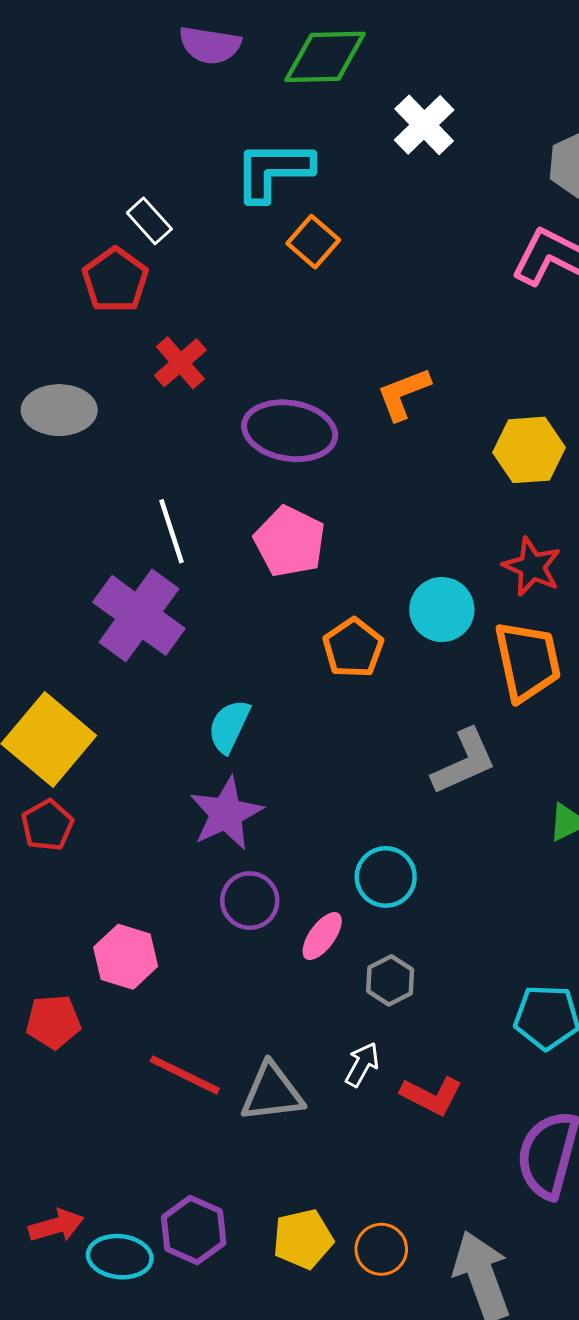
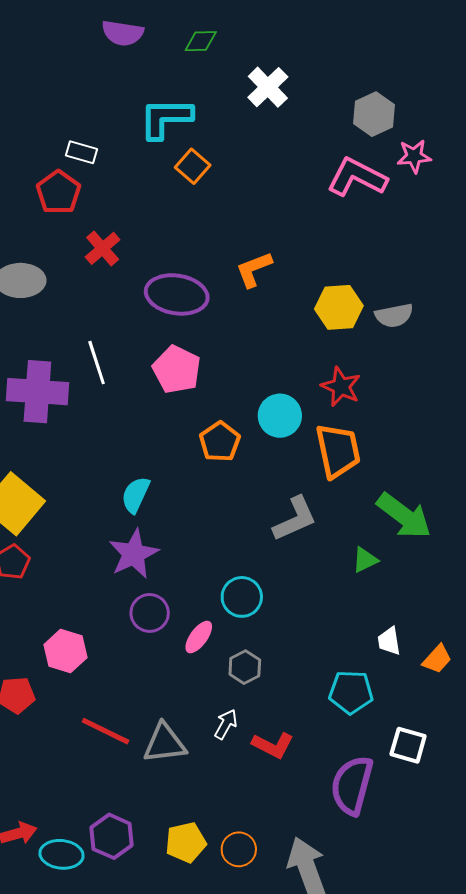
green diamond: (325, 57) -> (201, 41), size x0.6
white rectangle: (149, 221) -> (82, 152), turned -32
purple cross: (139, 615) -> (37, 392), moved, turned -32

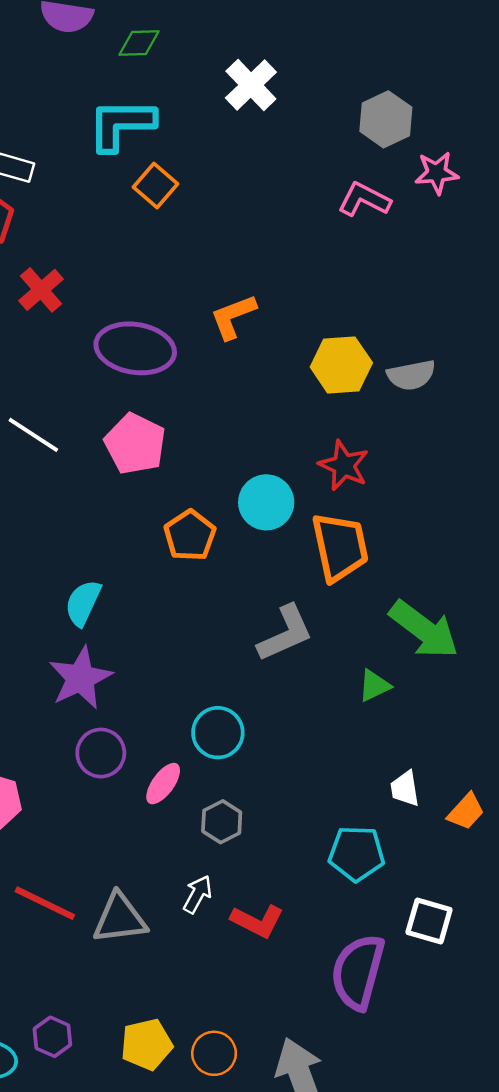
green diamond: (201, 41) -> (139, 43), moved
pink L-shape: (357, 177) -> (364, 200), size x0.7
white line: (97, 363) -> (33, 435), turned -39
purple hexagon: (112, 836) -> (52, 1037), size x0.7

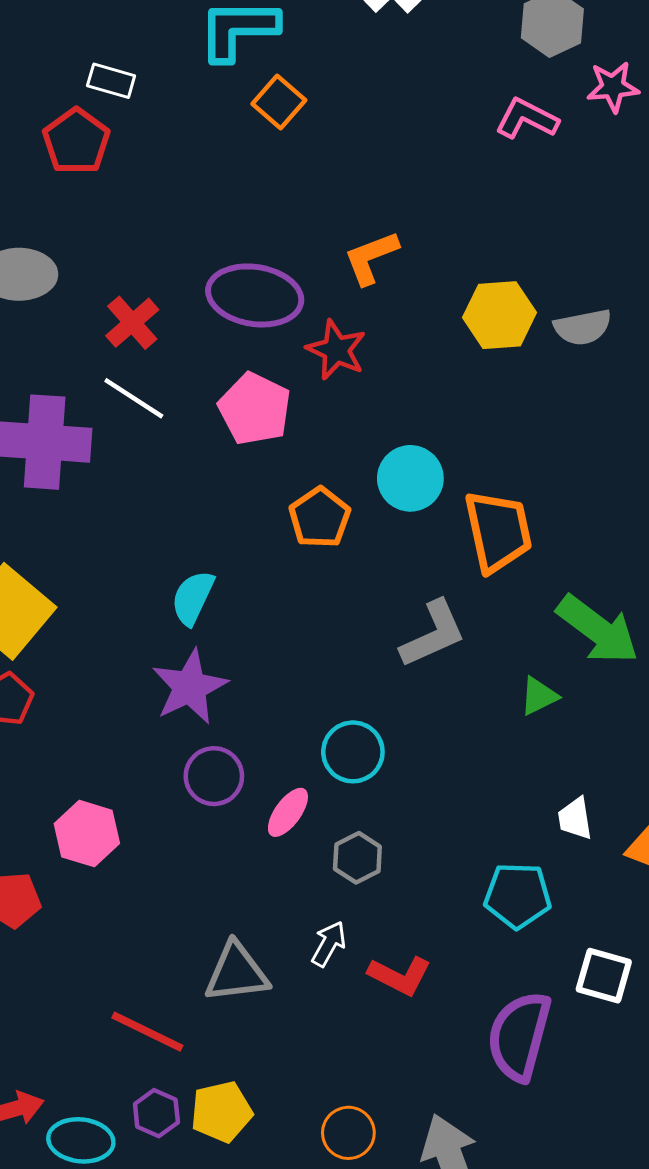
red cross: (41, 290) -> (132, 323), moved
red star: (344, 465) -> (336, 350), moved
red line: (45, 903) -> (147, 1032), moved
yellow pentagon: (147, 1044) -> (221, 1112), moved

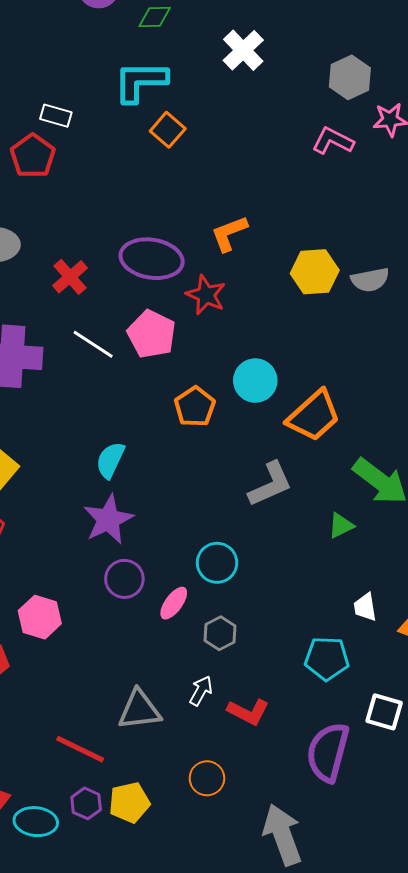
white line: (134, 398) -> (93, 344), moved
orange trapezoid: (498, 531) -> (314, 416), turned 60
orange circle: (348, 1133) -> (207, 778), moved

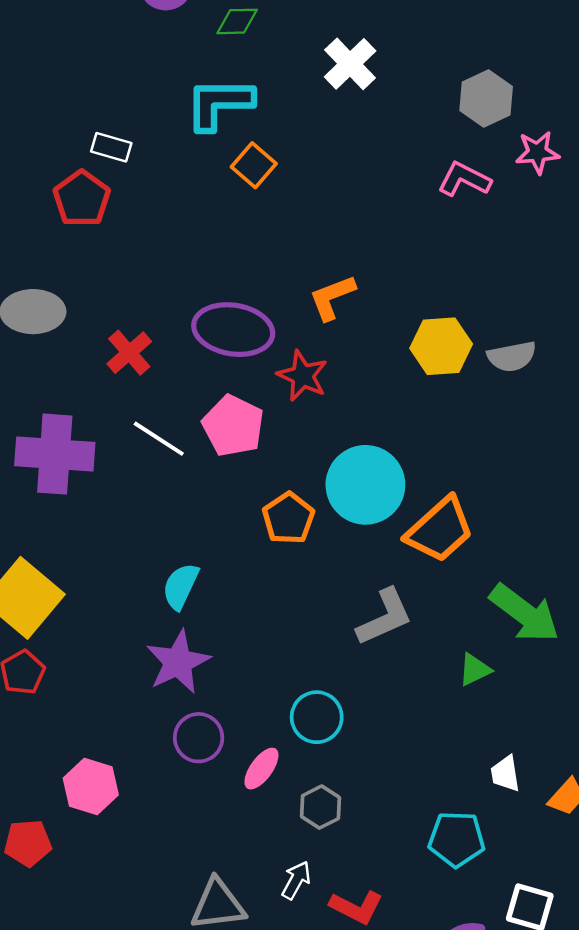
cyan circle: (255, 381) -> (365, 485), size x1.4

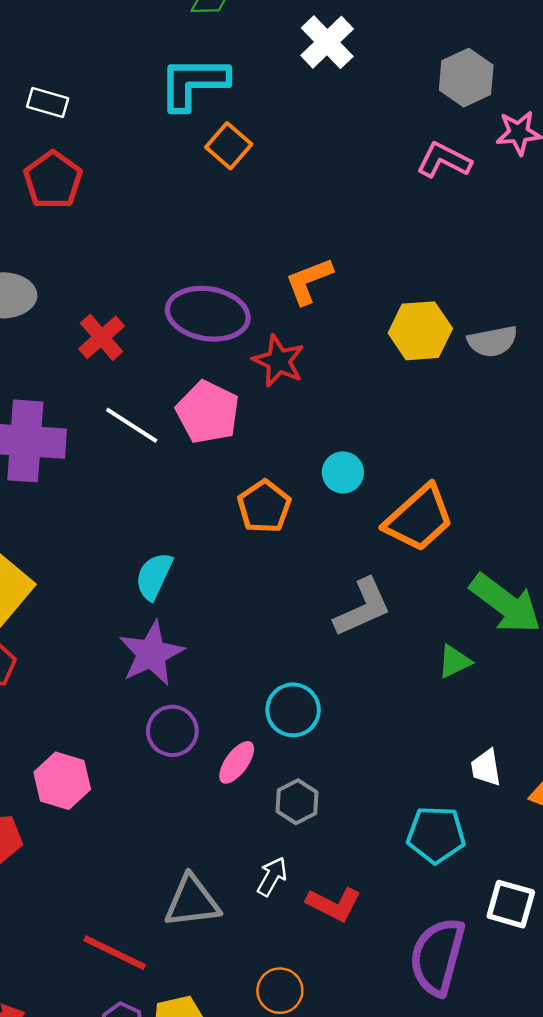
white rectangle: (111, 147) -> (48, 103), moved
cyan circle: (365, 485) -> (343, 472), size x0.5

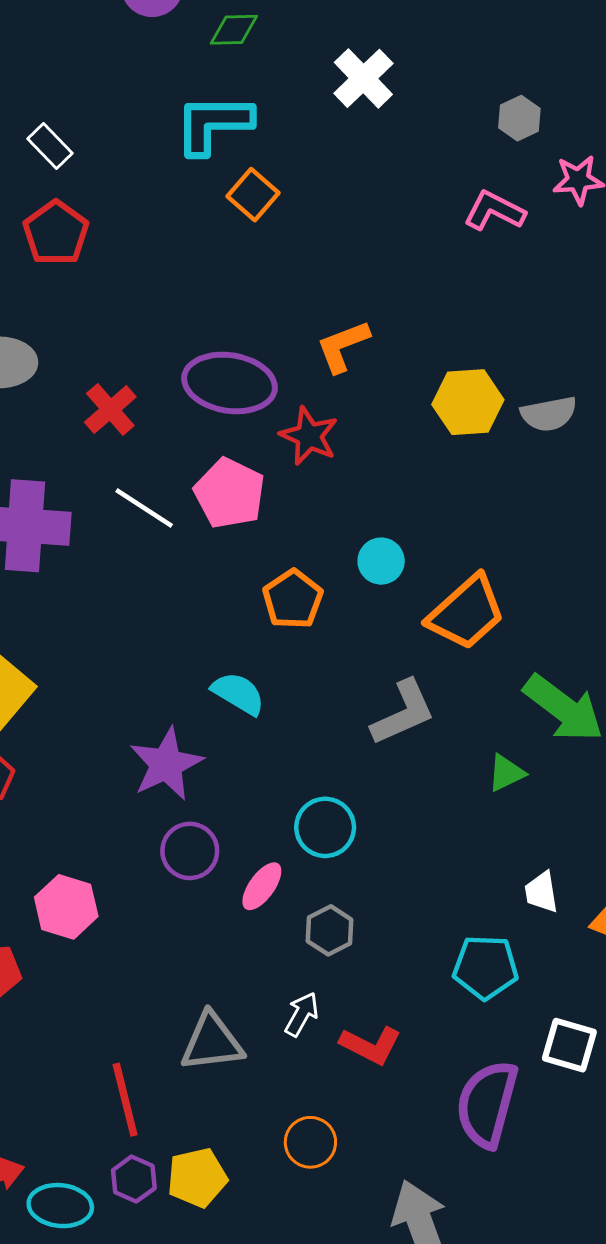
gray hexagon: (466, 78) -> (519, 118), size x0.7
white rectangle: (48, 103) -> (50, 146), turned 30
cyan semicircle: (154, 576) -> (238, 693), moved, turned 96
red line: (115, 953) -> (125, 1100), turned 50

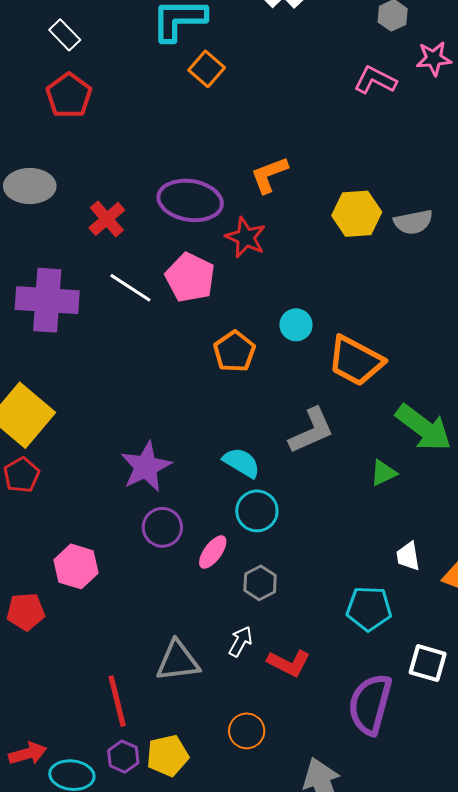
orange trapezoid: (466, 613) -> (356, 361), turned 70
cyan semicircle: (238, 693) -> (242, 463), moved

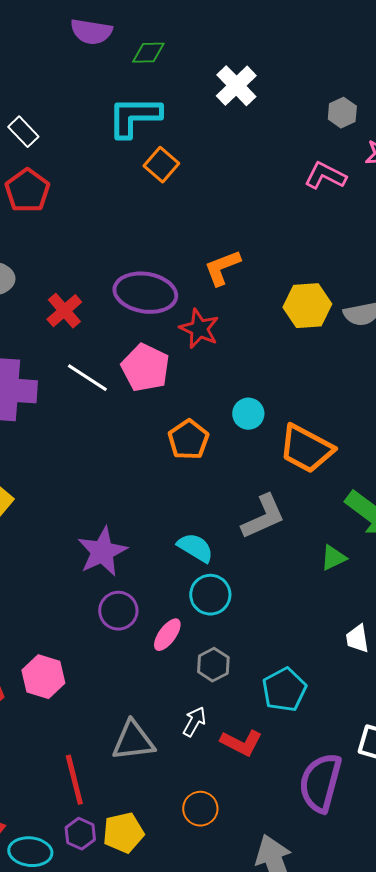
pink hexagon: (76, 566) -> (43, 677), moved
cyan pentagon: (369, 609) -> (284, 690), moved, turned -30

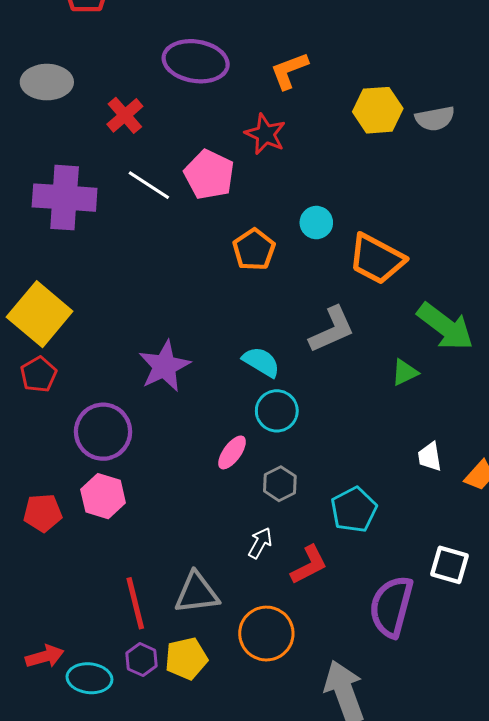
purple ellipse: (145, 293) -> (196, 61), moved
purple circle: (118, 611) -> (103, 432), moved, size x1.4
gray triangle: (133, 741) -> (197, 593), moved
red L-shape: (241, 743) -> (309, 565), turned -54
orange circle: (200, 809) -> (266, 634), size x1.5

